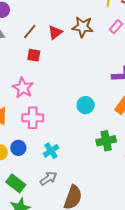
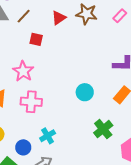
brown line: (30, 32) -> (24, 16), moved
green cross: (106, 141) -> (103, 129), turned -30
blue circle: (18, 148) -> (23, 147), moved

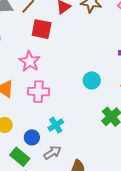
red square: (36, 39) -> (42, 29), size x1.5

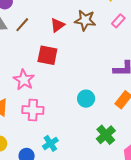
red square: (42, 29) -> (47, 55), moved

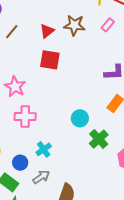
red square: (47, 55) -> (50, 60), moved
cyan circle: (86, 99) -> (80, 118), moved

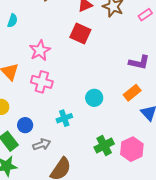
green cross: (99, 139) -> (104, 145), moved
cyan cross: (44, 149) -> (64, 118), moved

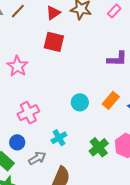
pink cross: (42, 82) -> (28, 113), moved, turned -30
orange rectangle: (132, 93) -> (111, 100), moved
cyan cross: (64, 118) -> (59, 138), moved

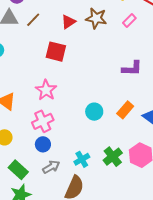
red square: (54, 42) -> (56, 52), moved
pink star: (17, 66) -> (46, 90), moved
cyan cross: (59, 138) -> (82, 159), moved
blue circle: (17, 142) -> (43, 144), moved

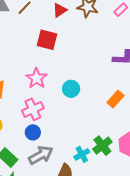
cyan circle: (94, 112) -> (71, 89), moved
cyan cross: (82, 159) -> (82, 154), moved
gray arrow: (51, 167) -> (41, 155), size x1.4

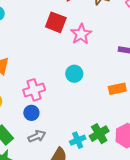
pink star: (37, 78) -> (81, 34), moved
orange rectangle: (115, 99) -> (117, 89), turned 30
gray arrow: (41, 155) -> (37, 136), size x0.7

